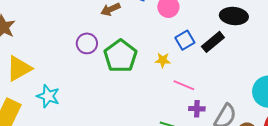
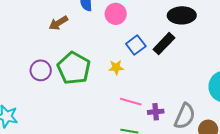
purple circle: (87, 43) -> (41, 70), moved
pink line: (184, 85) -> (131, 102), moved

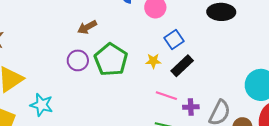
brown arrow: (58, 23) -> (87, 27), moved
black rectangle: (164, 44) -> (182, 66), moved

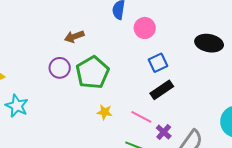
yellow star: (153, 61) -> (105, 112), moved
purple cross: (191, 107) -> (164, 132), turned 35

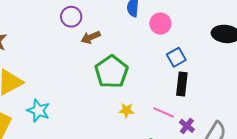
purple circle: (60, 68) -> (71, 17), moved
black rectangle: (162, 90) -> (182, 84), turned -45

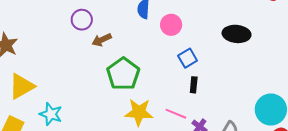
black rectangle: (182, 84) -> (194, 85), size x0.7
yellow star: (126, 110) -> (139, 112), size x1.8

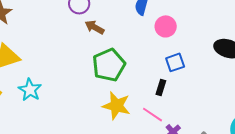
brown arrow: (102, 40) -> (95, 27), turned 42
black rectangle: (194, 85) -> (161, 88), moved

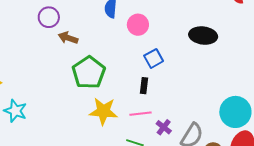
pink line: (153, 115) -> (140, 114), turned -30

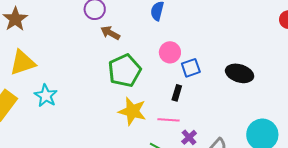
pink circle: (138, 25) -> (170, 52), moved
black ellipse: (203, 36) -> (240, 73), moved

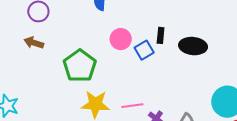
brown arrow: (110, 33) -> (34, 43), moved
black rectangle: (177, 93) -> (161, 35), moved

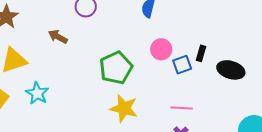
brown arrow: (34, 43) -> (58, 37), moved
pink line: (132, 106) -> (182, 108), moved

